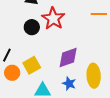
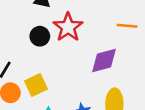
purple diamond: (68, 58) -> (104, 60), moved

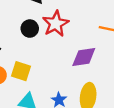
yellow square: (36, 85) -> (21, 71), turned 36

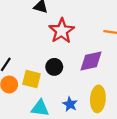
black circle: (30, 29) -> (54, 67), moved

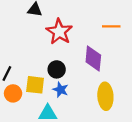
purple diamond: (91, 61) -> (93, 59), turned -65
blue star: (70, 104) -> (61, 90), moved

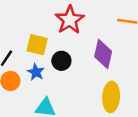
yellow square: (35, 85) -> (37, 45), moved
blue star: (61, 90) -> (36, 72), moved

